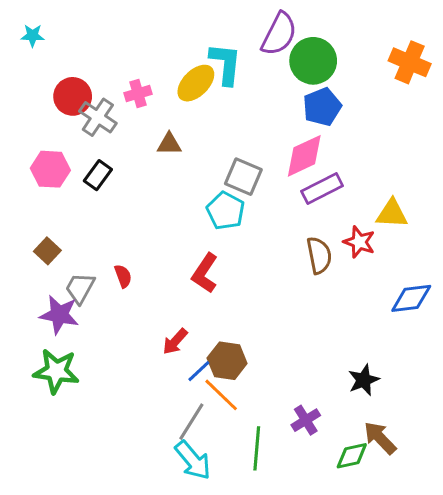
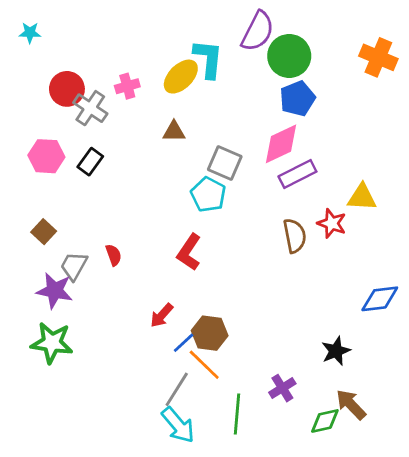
brown triangle: (169, 144) -> (174, 131), moved
blue diamond: (411, 298) -> (380, 299), moved

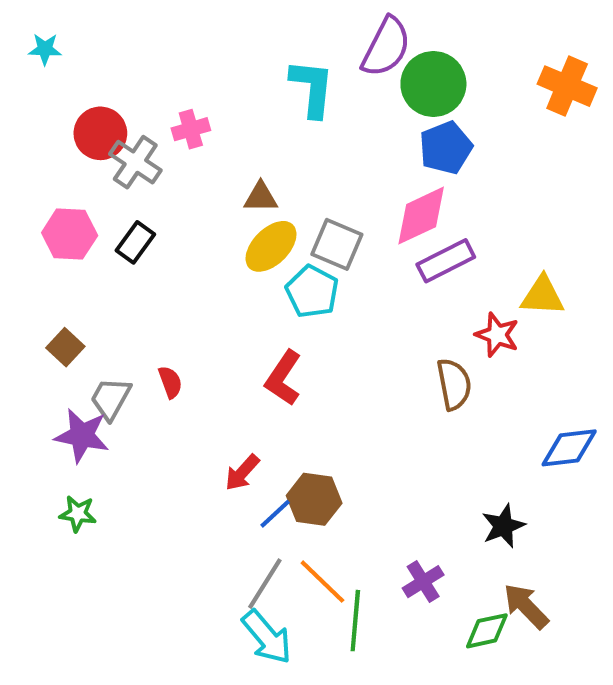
yellow ellipse: (181, 77) -> (271, 246), moved
brown semicircle: (295, 236) -> (454, 384), moved
green star: (52, 343) -> (78, 514), size x0.6
orange line: (204, 365) -> (322, 582), moved

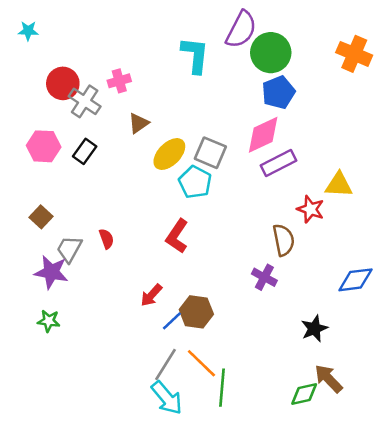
brown triangle: (261, 197) -> (139, 123), moved, turned -35
purple cross: (423, 582) -> (264, 277), moved, turned -30

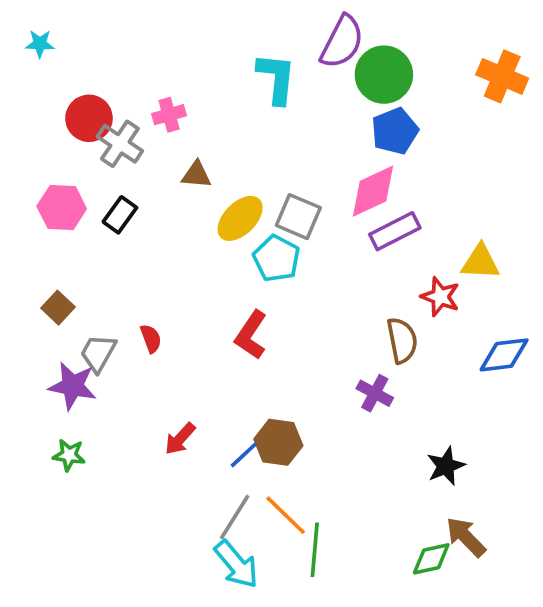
brown triangle: (139, 123) -> (196, 175), turned 40
blue diamond: (355, 280) -> (504, 355), moved
red arrow: (151, 295) -> (180, 439), moved

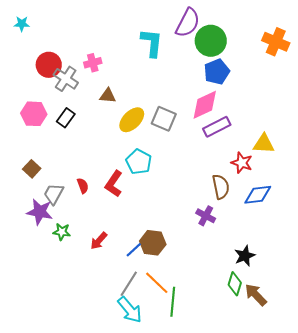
cyan pentagon: (276, 258) -> (139, 162), moved
red L-shape: (251, 335) -> (114, 184), moved
blue diamond: (504, 355) -> (258, 195), moved
green star: (69, 455) -> (62, 232), moved
green diamond: (431, 559) -> (235, 284), moved, turned -60

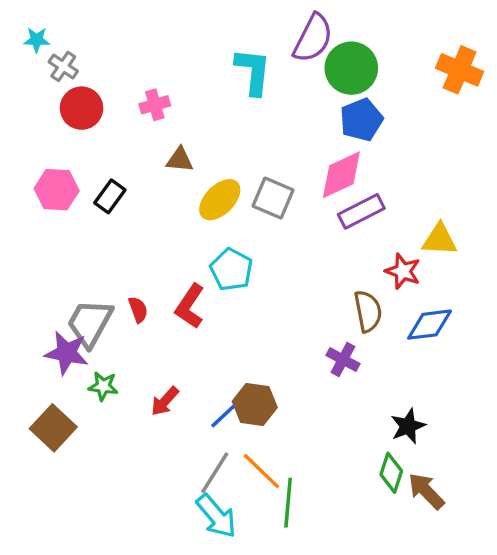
gray cross: (66, 79) -> (63, 66), moved, size x0.7
brown square: (32, 169) -> (53, 428), moved, size x1.5
gray trapezoid: (54, 194) -> (90, 323), size x1.4

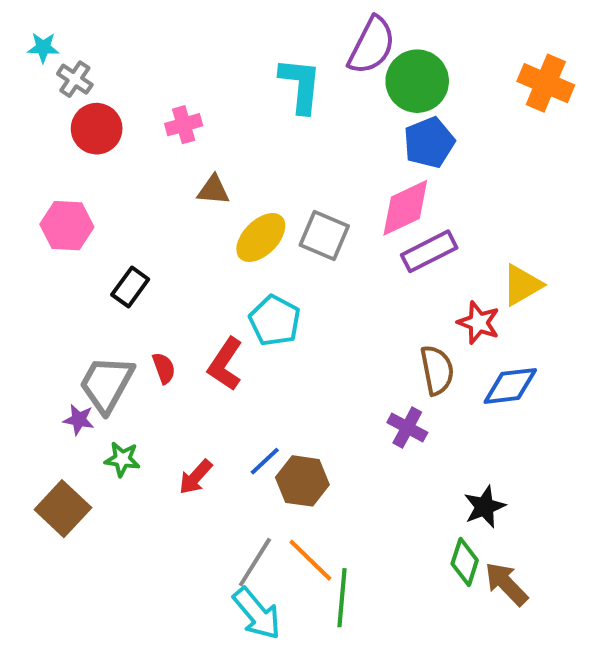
black rectangle: (110, 196) -> (130, 287), moved
yellow triangle: (440, 240) -> (522, 285), turned -33
purple star: (67, 353) -> (79, 420), size x0.6
blue line: (223, 416) -> (265, 461), moved

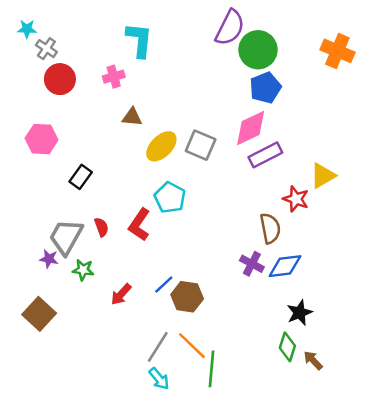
cyan L-shape: (300, 85) -> (139, 40), moved
blue diamond: (510, 386) -> (285, 266), moved
green star: (122, 459) -> (83, 270), moved
brown arrow: (506, 584) -> (313, 360), size x0.7
cyan arrow: (257, 614) -> (159, 379), size x0.7

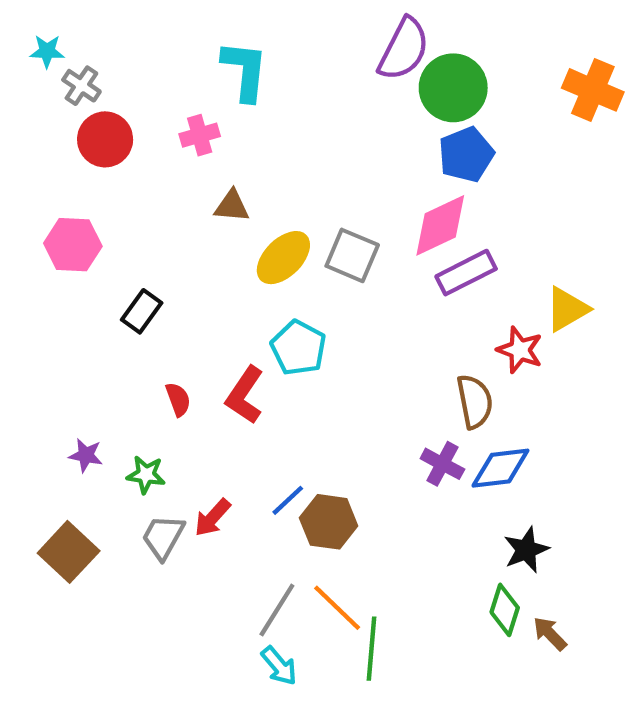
gray trapezoid: (66, 237) -> (163, 537), moved, size x0.7

